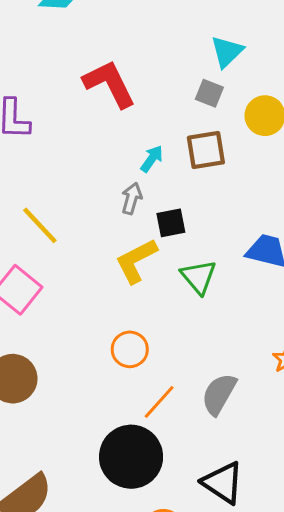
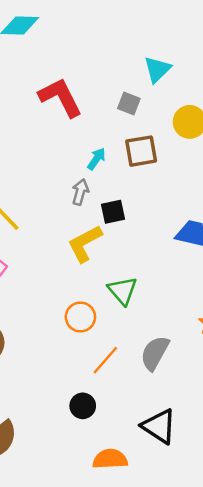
gray square: (209, 93) -> (129, 103), moved
green triangle: (199, 277) -> (123, 291), moved
black circle: (131, 457) -> (83, 406), size x0.5

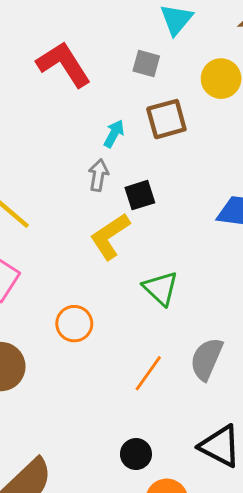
orange circle: (80, 317) -> (74, 324), moved
black circle: (83, 406) -> (136, 454), moved

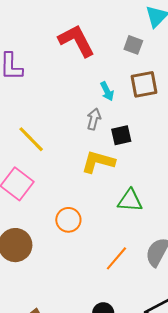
cyan arrow: (114, 134) -> (107, 91), turned 120
yellow L-shape: (110, 236) -> (98, 162), turned 44
green triangle: (161, 288) -> (130, 201), turned -44

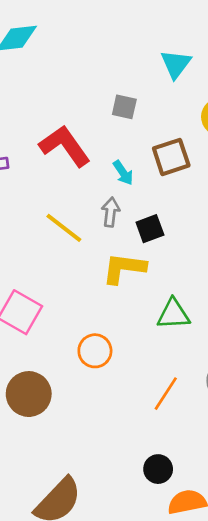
red L-shape: (76, 41) -> (65, 146), moved
gray square: (133, 45) -> (124, 107), moved
yellow line: (31, 139) -> (64, 228), moved

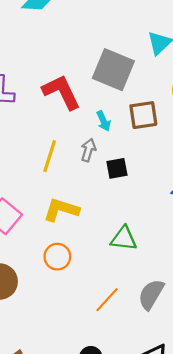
gray square: (124, 107) -> (113, 70), size x2.0
yellow line: (64, 228) -> (50, 156), turned 60
yellow L-shape: (124, 268) -> (61, 210), moved

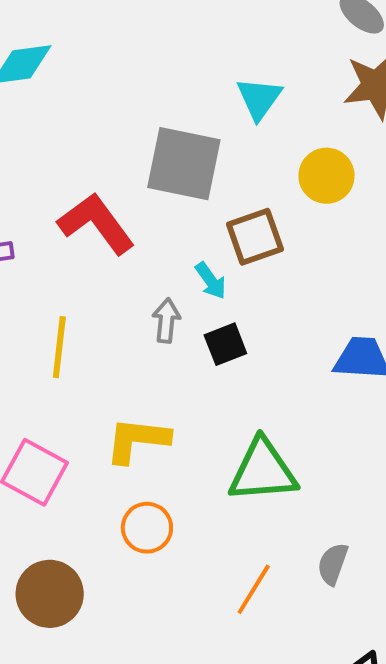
cyan arrow: (104, 121) -> (211, 281), moved
yellow line: (50, 156) -> (59, 347), moved
green triangle: (124, 239) -> (263, 471), size x1.4
gray semicircle: (151, 294) -> (333, 564), size x0.7

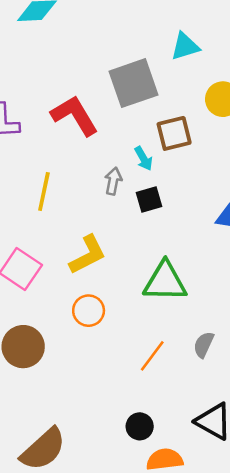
cyan triangle: (259, 98) -> (185, 46), turned 32
gray square: (184, 164) -> (133, 83), turned -36
yellow L-shape: (137, 440) -> (88, 255), turned 141

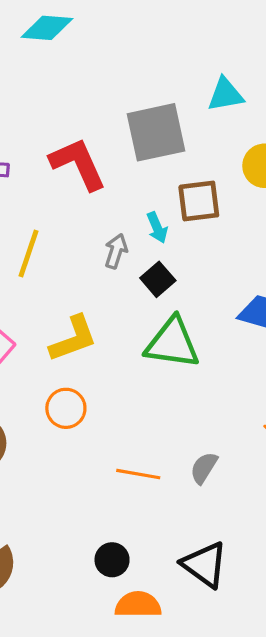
black square: (149, 199) -> (158, 279), turned -32
green triangle: (165, 282) -> (172, 343), moved
orange line: (152, 356) -> (138, 474), turned 56

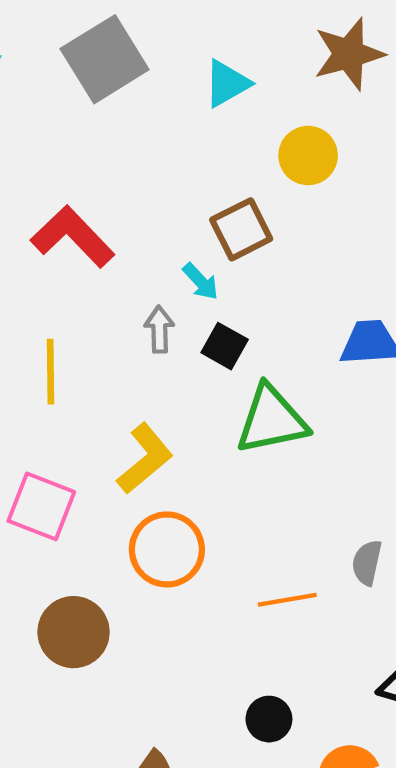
gray square: (156, 132) -> (105, 59), moved
orange circle: (66, 408) -> (167, 549), size x1.4
black circle: (112, 560) -> (269, 719), moved

